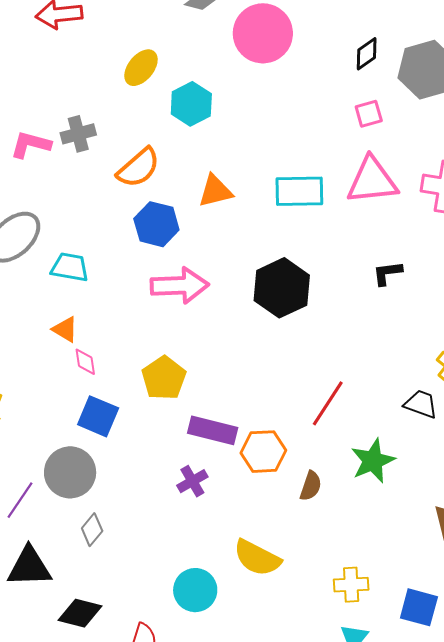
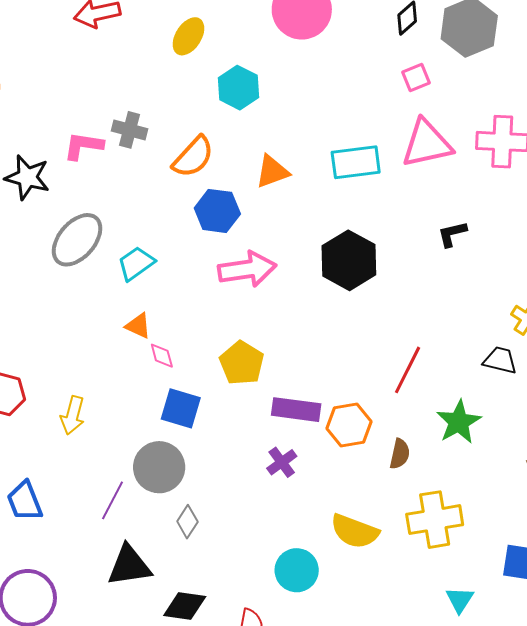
yellow ellipse: (141, 68) -> (188, 36), moved
gray cross: (78, 134) -> (130, 130), turned 36
cyan trapezoid: (70, 267) -> (136, 263), turned -39
yellow cross: (351, 585) -> (435, 520), moved, size x1.6

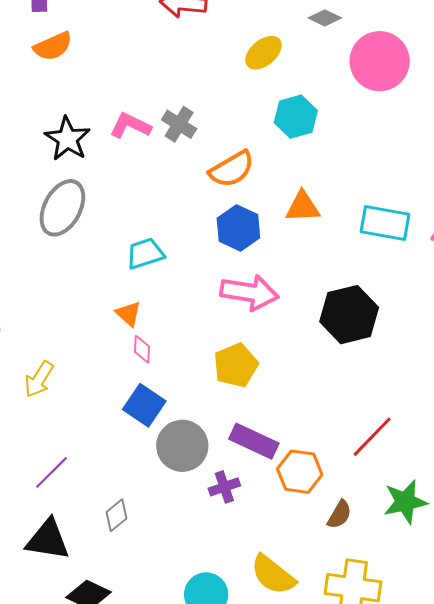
gray ellipse: (77, 240) -> (62, 208), moved, turned -30
yellow pentagon: (242, 363) -> (236, 365), moved
gray circle: (159, 467) -> (182, 446), moved

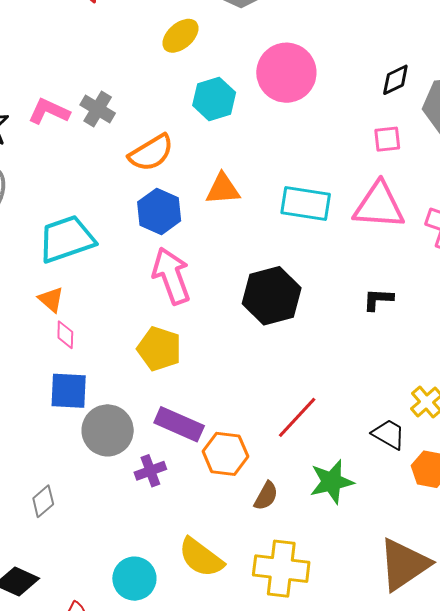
pink circle: (380, 61) -> (286, 73), moved
cyan trapezoid: (145, 254) -> (66, 239), size x1.5
pink arrow: (249, 292) -> (171, 276), turned -118
yellow pentagon: (236, 365) -> (159, 349), turned -30
blue square: (144, 405) -> (69, 391), turned -30

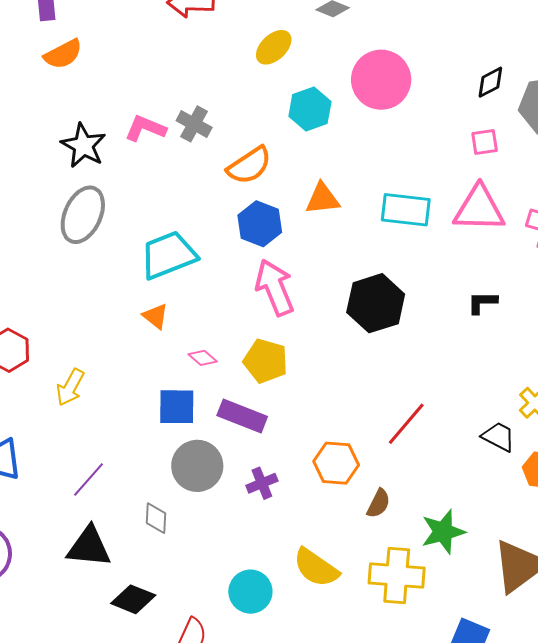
pink diamond: (65, 335) -> (203, 358), moved, turned -48
purple rectangle: (179, 424) -> (242, 416), moved
gray circle: (108, 430) -> (197, 466), moved
green star: (332, 482) -> (443, 532), moved
gray diamond: (43, 501) -> (156, 518), turned -44

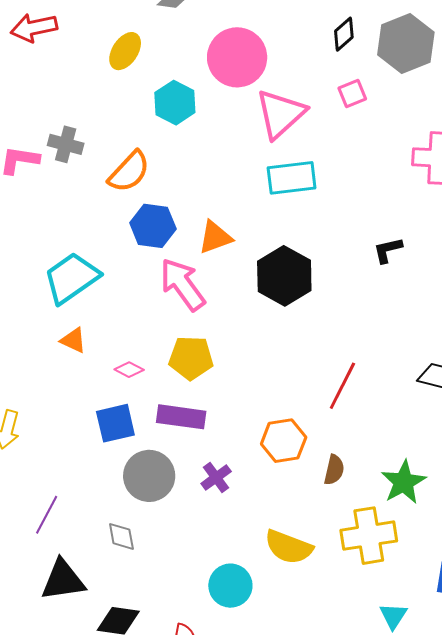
orange triangle: (322, 199) -> (215, 237), moved
pink triangle: (479, 209) -> (280, 114), moved, turned -30

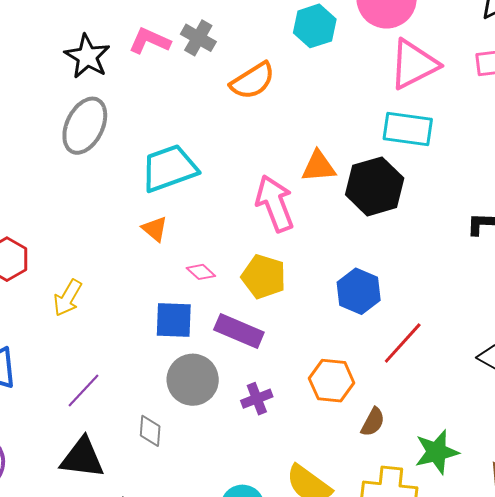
blue hexagon: (153, 226) -> (359, 291), moved
black hexagon: (284, 276) -> (375, 186), moved

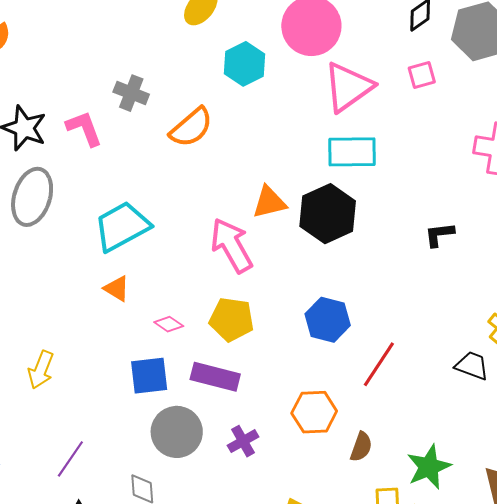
pink L-shape: (150, 41) -> (84, 128), moved, turned 54

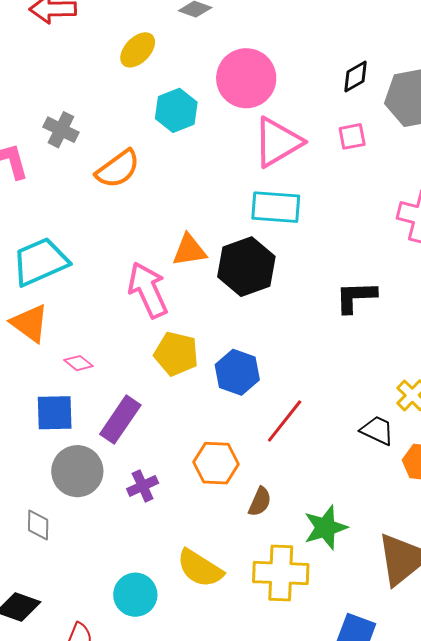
black L-shape: (439, 235) -> (356, 297), size x1.4
orange triangle: (117, 289) -> (30, 323), size x1.5
yellow pentagon: (232, 319) -> (176, 354), moved
purple rectangle: (215, 377) -> (120, 420), turned -75

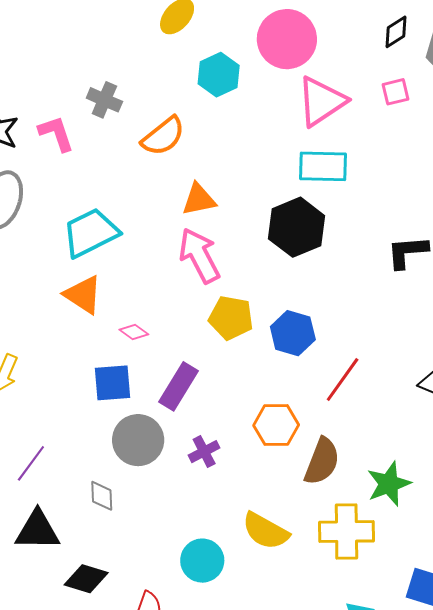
orange triangle: (189, 250) -> (199, 199), moved
brown semicircle: (260, 502) -> (322, 461), size x1.6

